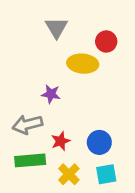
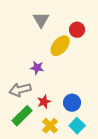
yellow ellipse: (83, 64) -> (60, 46), turned -55
green rectangle: (30, 160) -> (22, 116), turned -40
cyan square: (106, 174) -> (77, 126), turned -35

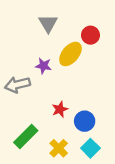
purple star: (37, 68) -> (43, 66), moved
gray arrow: (20, 90) -> (17, 85), moved
red star: (44, 102) -> (60, 109), moved

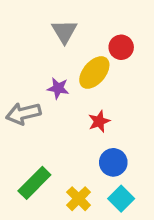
red star: (60, 109) -> (99, 121), moved

